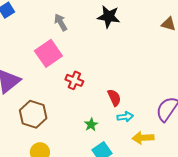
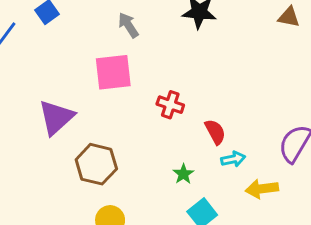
pink square: (48, 53) -> (113, 72), turned 32
red cross: (74, 80) -> (170, 105), moved

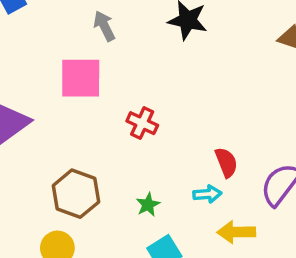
red semicircle: (215, 132) -> (226, 162), moved
brown hexagon: (96, 164) -> (76, 194), moved

